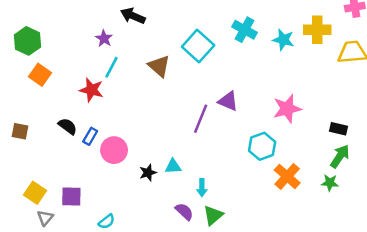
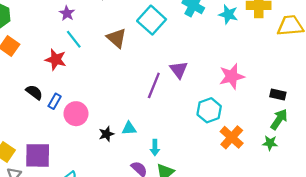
cyan line: (112, 67) -> (74, 39), turned -66
purple triangle: (228, 101) -> (179, 70), turned 30
purple square: (71, 196) -> (38, 155), size x1.4

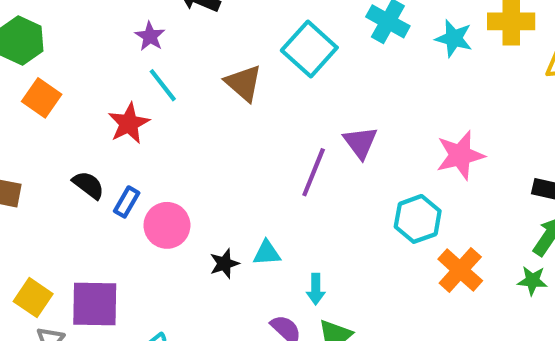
red star: (56, 60) -> (129, 123), turned 30

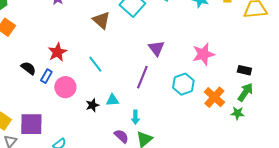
cyan line: (163, 85) -> (95, 64), moved
red star: (129, 123) -> (57, 52), moved
purple line: (314, 172) -> (142, 77), moved
orange cross: (460, 270) -> (214, 97), moved

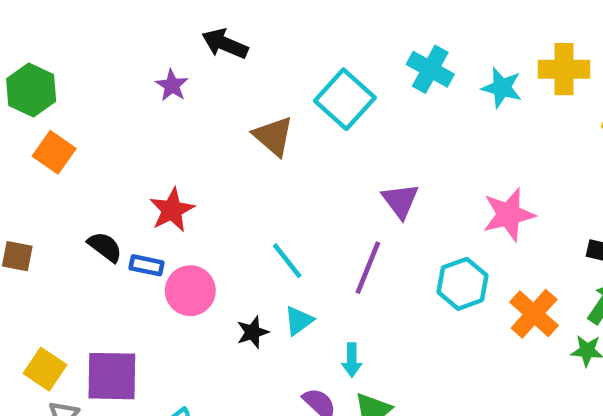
cyan line: (95, 64) -> (287, 261), moved
blue rectangle: (46, 76) -> (146, 265), turned 72
cyan triangle: (112, 100) -> (299, 321), turned -32

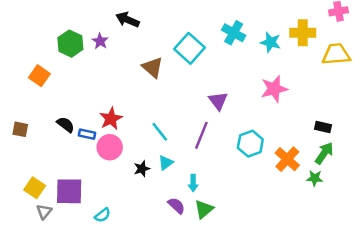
green hexagon: (31, 90) -> (70, 44), moved
red star: (172, 210) -> (111, 119), moved
pink star: (509, 215) -> (274, 89), moved

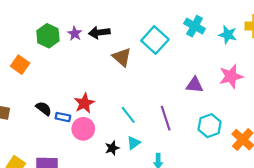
black arrow: (128, 20) -> (99, 33), moved, turned -30
purple triangle: (218, 101) -> (195, 85), moved, turned -48
purple line: (201, 135) -> (166, 118), turned -40

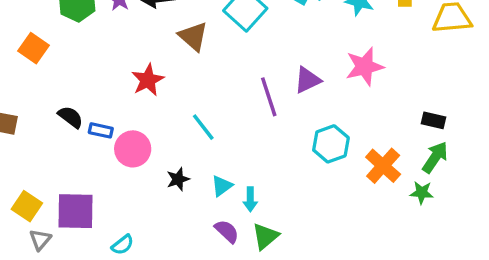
purple triangle: (195, 85) -> (307, 80), turned -30
red star: (84, 103) -> (148, 80), moved
purple line: (166, 118) -> (269, 97), moved
cyan triangle: (134, 143) -> (222, 186), moved

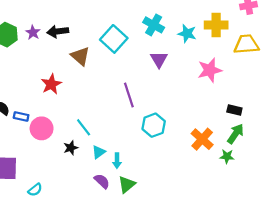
pink star: (365, 67) -> (210, 70), moved
purple triangle: (307, 80) -> (159, 59), moved, turned -36
cyan line: (203, 127) -> (84, 127), moved
cyan hexagon: (331, 144) -> (154, 125), moved

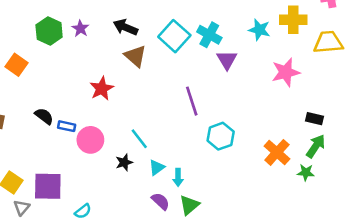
cyan cross: (154, 25) -> (209, 35), moved
black arrow: (58, 31) -> (125, 27), moved, turned 30

